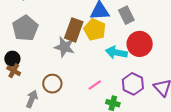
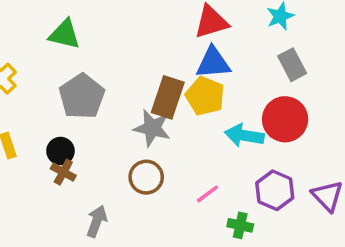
gray rectangle: (126, 15) -> (292, 65), moved
brown circle: (52, 84) -> (146, 177), moved

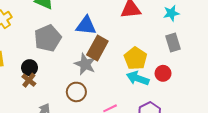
blue triangle: (213, 63) -> (86, 26), moved
yellow pentagon: (205, 96) -> (136, 58), moved
red circle: (285, 119) -> (163, 73), size x0.6

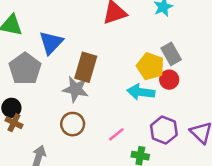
blue triangle: (86, 26) -> (51, 43), moved, turned -40
gray rectangle: (173, 42) -> (171, 54), moved
yellow pentagon: (136, 58) -> (150, 66), moved

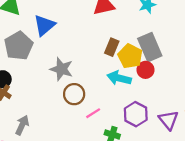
gray rectangle: (171, 54) -> (150, 47), size x1.4
brown rectangle: (86, 67) -> (112, 47), moved, size x0.7
brown circle: (73, 124) -> (74, 94), moved

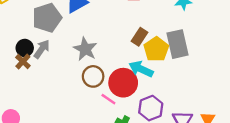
red circle: (146, 70) -> (123, 83), moved, size x1.6
pink line: (93, 113) -> (108, 99), turned 56
gray arrow: (22, 125) -> (42, 49), moved

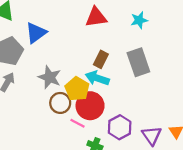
yellow pentagon: (156, 49) -> (77, 89), moved
cyan arrow: (141, 69) -> (97, 78), moved

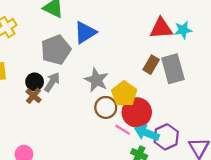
red triangle: (96, 17) -> (161, 28), moved
cyan star: (139, 20) -> (183, 30), moved
gray rectangle: (138, 62) -> (173, 69), moved
cyan arrow: (97, 78) -> (147, 133), moved

